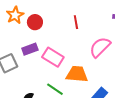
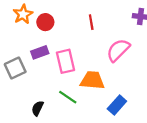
pink rectangle: (53, 57) -> (65, 61), turned 45

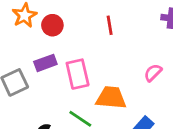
pink semicircle: (118, 50) -> (153, 73), moved, size x0.6

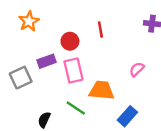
red circle: (52, 25) -> (70, 41), moved

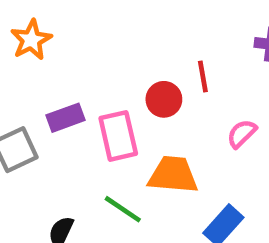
red line: (100, 29) -> (203, 76), moved
red circle: (70, 41) -> (164, 99), moved

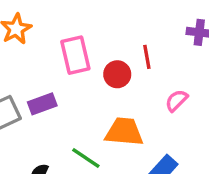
purple rectangle: (66, 118) -> (42, 104), moved
pink rectangle: (118, 136) -> (75, 55), moved

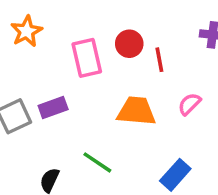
red circle: (117, 74) -> (129, 44), moved
orange trapezoid: (124, 132) -> (136, 111), moved

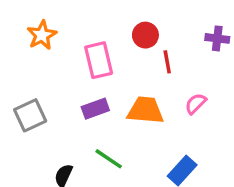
red circle: (129, 44) -> (145, 35), moved
purple rectangle: (53, 107) -> (95, 109), moved

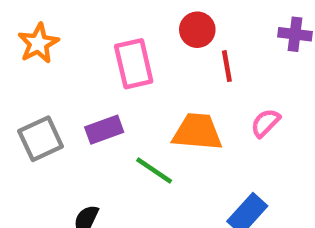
orange star: (42, 35) -> (38, 43), moved
purple rectangle: (95, 109) -> (104, 130), moved
green line: (109, 159) -> (154, 171), moved

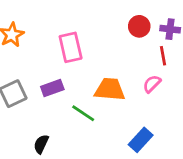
red circle: (197, 30) -> (139, 26), moved
red line: (227, 66) -> (163, 56), moved

